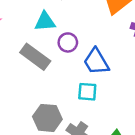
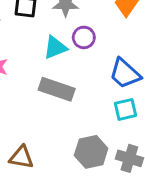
purple circle: (68, 42) -> (84, 37), moved

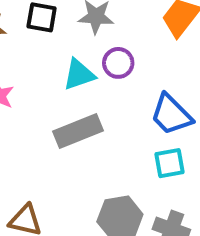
gray rectangle: (57, 89) -> (78, 131), turned -44

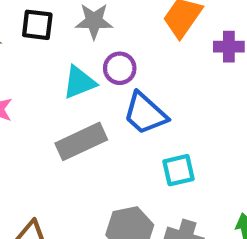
blue trapezoid: (171, 115) -> (145, 113), moved

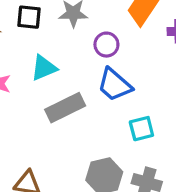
purple circle: (120, 68) -> (106, 45), moved
cyan triangle: (79, 82) -> (44, 68), moved

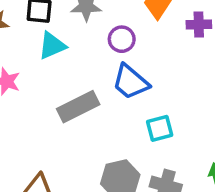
cyan triangle: (44, 68) -> (52, 46), moved

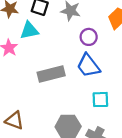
cyan triangle: (52, 46) -> (29, 30), moved

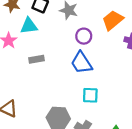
gray rectangle: (51, 74) -> (37, 59), moved, size x0.6

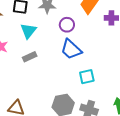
cyan triangle: (29, 26) -> (28, 31), moved, turned -30

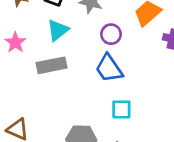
gray rectangle: (30, 57) -> (52, 65), size x1.5

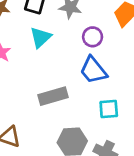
gray rectangle: (52, 65) -> (53, 96), moved

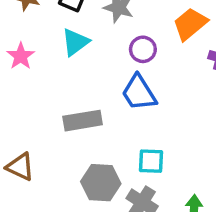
cyan square: (109, 109) -> (151, 161), moved

